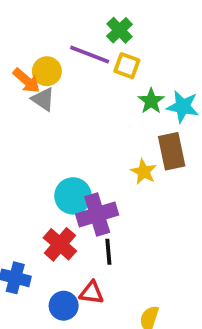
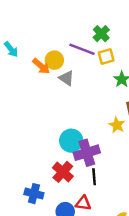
yellow square: (127, 66) -> (106, 57), turned -35
gray triangle: (43, 99) -> (66, 78), moved

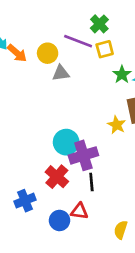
orange arrow: (41, 66) -> (17, 53), moved
gray triangle: (66, 78) -> (61, 73), turned -42
blue cross: (34, 194) -> (25, 201), turned -36

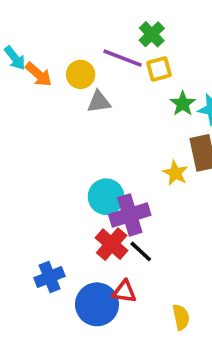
red cross: (57, 177) -> (112, 244), moved
black line: (91, 182) -> (141, 251), turned -42
blue circle: (60, 220) -> (97, 304), size x1.5
yellow semicircle: (121, 230) -> (181, 317), turned 150

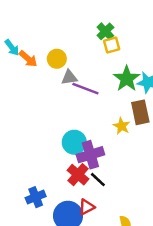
purple line: (123, 58) -> (85, 89), moved
yellow square: (159, 69) -> (112, 45), moved
green star: (183, 104) -> (127, 79), size x1.5
red triangle: (124, 292) -> (87, 207), turned -35

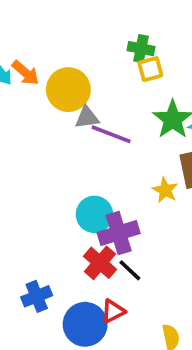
green cross: (105, 31) -> (141, 49), turned -35
orange arrow: (28, 59) -> (25, 73), moved
yellow circle: (57, 59) -> (68, 90), size x1.5

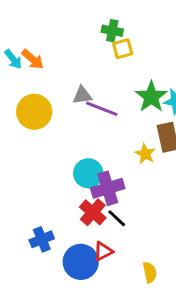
green cross: (141, 49) -> (112, 31), moved
yellow square: (150, 69) -> (123, 49), moved
yellow circle: (68, 90) -> (34, 112), moved

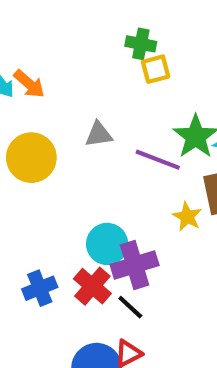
purple line: (102, 109) -> (158, 160), moved
red cross: (93, 212) -> (92, 286), moved
black line: (117, 218) -> (130, 307), moved
blue cross: (42, 239) -> (40, 288), moved

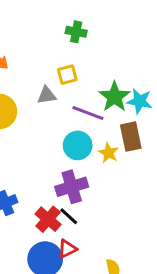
yellow square: (156, 69) -> (67, 75), moved
cyan circle: (107, 244) -> (78, 145), moved
red cross: (92, 286) -> (48, 219), moved

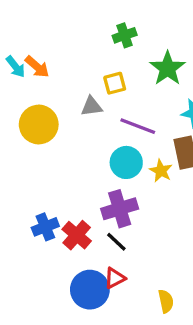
green cross: (76, 32) -> (125, 35), turned -30
green star: (114, 97) -> (168, 68), moved
red cross: (48, 219) -> (77, 235), moved

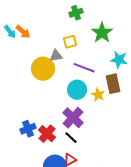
yellow circle: (39, 125) -> (43, 69), moved
purple cross: (120, 209) -> (73, 118), turned -30

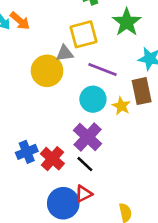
yellow square: (70, 42) -> (83, 34), size x1.5

